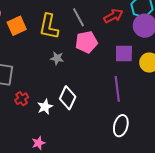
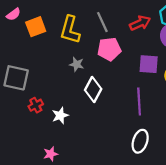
white diamond: (68, 98) -> (93, 89), moved

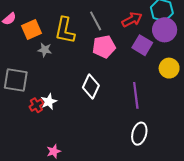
gray star: (77, 64) -> (45, 50), moved
purple square: (149, 64) -> (142, 45), moved, turned 30
white star: (60, 115) -> (49, 102), moved

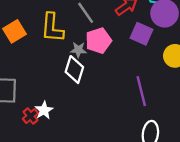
gray star: (45, 50) -> (78, 50), moved
white diamond: (91, 87) -> (74, 70), moved

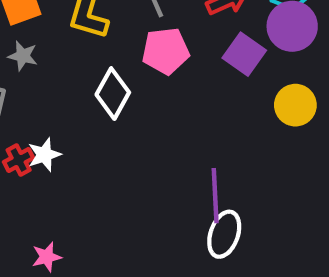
gray star: (78, 50) -> (23, 56), moved
purple line: (141, 91) -> (215, 196), moved

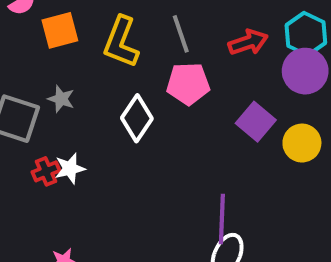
purple square: (244, 54) -> (256, 122), moved
gray star: (23, 56) -> (61, 99), moved

